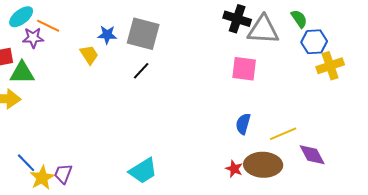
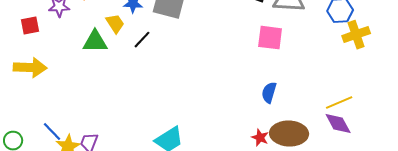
black line: (141, 71) -> (142, 40), moved
green triangle: (22, 73) -> (95, 42), moved
yellow line: (283, 134) -> (339, 103), moved

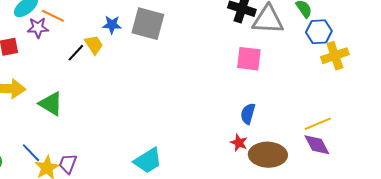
black line: (142, 40) -> (76, 53), moved
green triangle: (95, 42) -> (51, 104), moved, turned 32
red star: (260, 138) -> (239, 143), moved

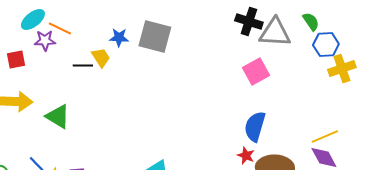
black line: (76, 53) -> (83, 66), turned 48
pink square: (249, 59) -> (256, 72), turned -36
blue semicircle: (248, 114) -> (255, 126), size x1.4

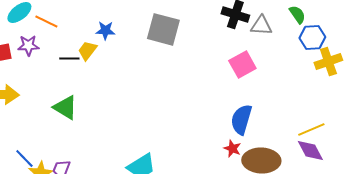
gray triangle: (275, 32) -> (261, 25), size x0.7
gray square: (155, 36) -> (163, 29), moved
purple star: (45, 40) -> (28, 45), moved
yellow trapezoid: (101, 58) -> (87, 50), turned -110
green triangle: (58, 116) -> (65, 107), moved

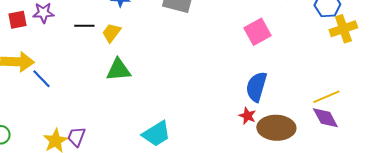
yellow trapezoid: (87, 50) -> (111, 33), moved
green triangle: (65, 107) -> (118, 70), moved, turned -36
blue line: (24, 158) -> (41, 79), moved

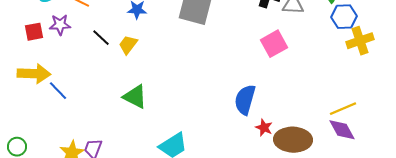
black line: (84, 26) -> (101, 38), turned 42
green triangle: (118, 70) -> (135, 97), moved, turned 32
blue semicircle: (256, 87) -> (245, 100), moved

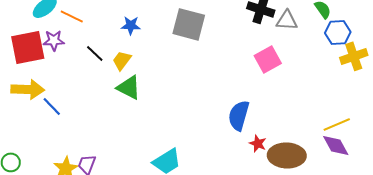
red square: (34, 32) -> (28, 47), size x1.8
green triangle: (135, 97) -> (129, 87), moved

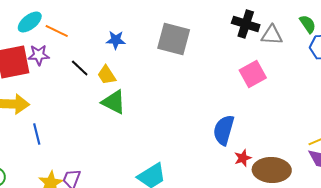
yellow trapezoid: (122, 60) -> (107, 75), turned -70
blue line: (52, 106) -> (37, 134), moved, turned 30
red star: (258, 143) -> (243, 158), turned 30

